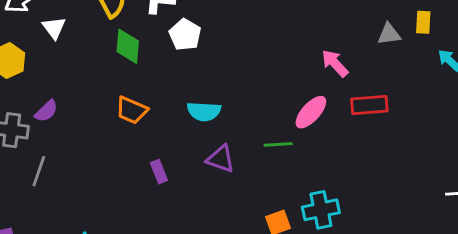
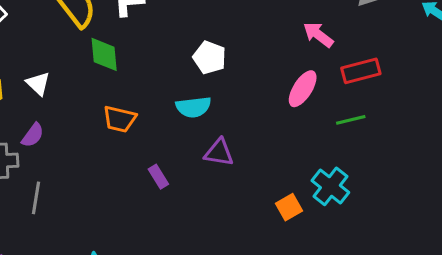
white triangle: (54, 28) -> (38, 84), moved
white pentagon: (185, 35) -> (209, 57), moved
green line: (278, 144) -> (351, 120), moved
cyan cross: (321, 210) -> (330, 186), turned -30

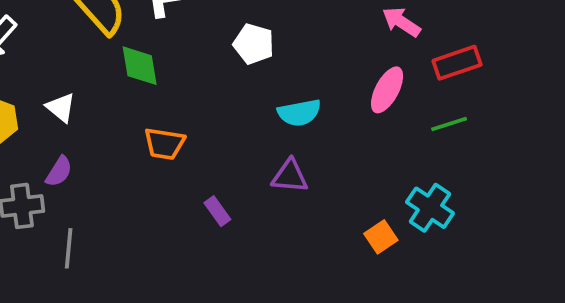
white pentagon: (209, 57) -> (254, 44), moved
cyan semicircle: (193, 107) -> (299, 113), moved

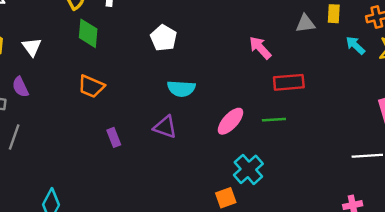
pink ellipse: (387, 90) -> (230, 121), moved
purple semicircle: (59, 171) -> (20, 87), turned 108
orange square: (381, 237) -> (226, 198), moved

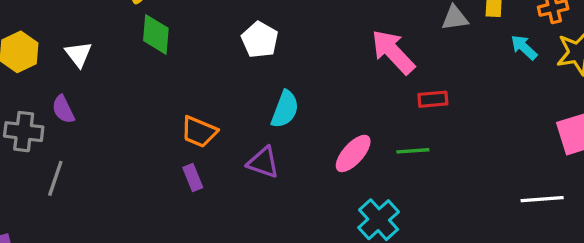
pink arrow: (260, 48) -> (393, 52), size x1.4
red rectangle: (289, 82) -> (433, 99), size x0.7
orange trapezoid: (91, 86) -> (199, 132), moved
cyan semicircle: (181, 89) -> (285, 109), turned -72

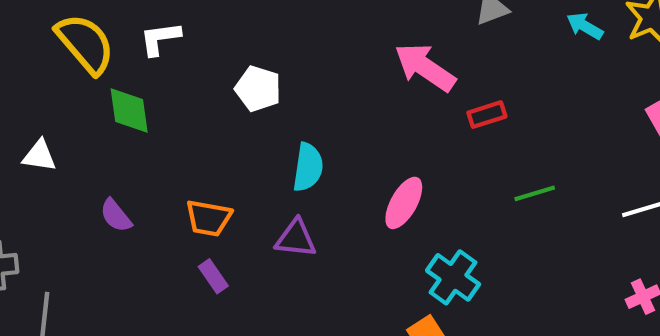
white triangle: (78, 54) -> (39, 156), turned -32
purple semicircle: (63, 109) -> (116, 216), moved
green line: (413, 151) -> (535, 193), moved

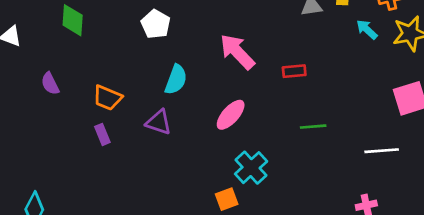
pink arrow: (425, 67) -> (237, 52), moved

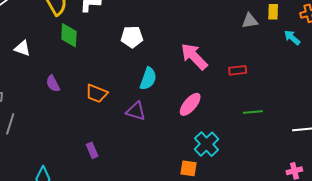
white pentagon: (156, 24) -> (132, 37), turned -30
purple rectangle: (102, 134) -> (92, 150), moved
orange square: (227, 199) -> (188, 168), turned 30

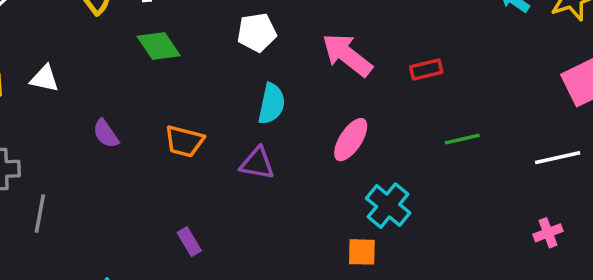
green diamond: (69, 35) -> (159, 46), moved, turned -30
white pentagon: (132, 37) -> (257, 32), moved

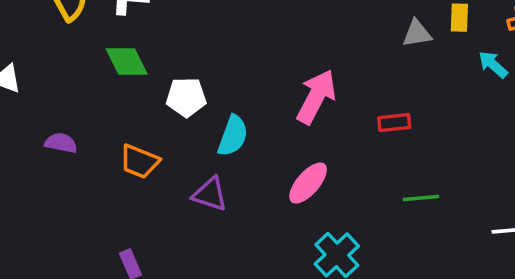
white pentagon: (257, 32) -> (186, 97), moved
pink arrow: (347, 55) -> (316, 97), turned 72
purple semicircle: (106, 134) -> (61, 143), turned 128

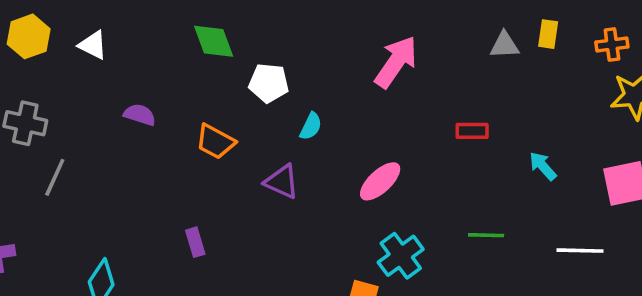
cyan arrow: (493, 65) -> (543, 166), moved
pink arrow: (316, 97) -> (396, 62), moved
cyan semicircle: (233, 136) -> (311, 126), size x0.7
green line: (421, 198) -> (486, 235), moved

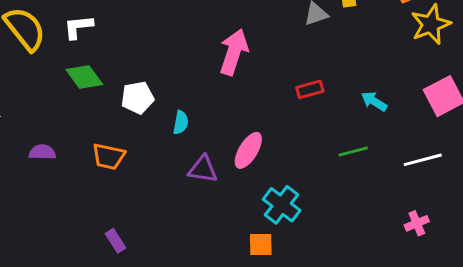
purple triangle: (282, 182) -> (203, 169), moved
green line: (486, 235) -> (353, 152), moved

